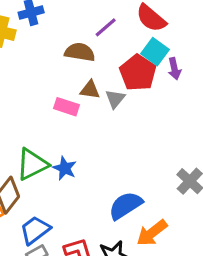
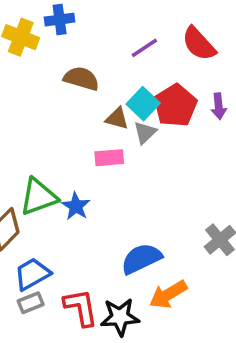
brown semicircle: (80, 52) -> (81, 78), moved
cyan square: (155, 52) -> (143, 104), moved
pink rectangle: (67, 107) -> (109, 158), moved, turned -30

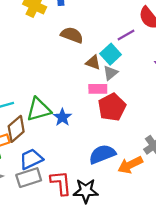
purple line: (144, 48) -> (126, 35), moved
red pentagon: (175, 106) -> (112, 107), moved
pink rectangle: (109, 158) -> (98, 89), moved
orange arrow: (168, 294) -> (130, 165), moved
gray rectangle: (31, 303) -> (29, 178), size x1.5

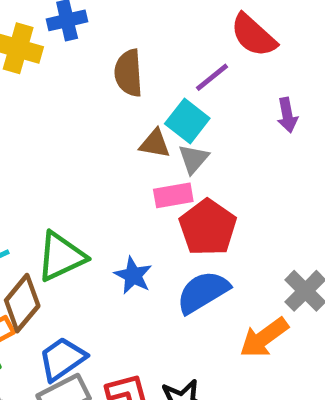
brown semicircle: (72, 35) -> (128, 73), moved, turned -105
blue star: (62, 117) -> (133, 275), moved
blue semicircle: (102, 154) -> (203, 292), moved

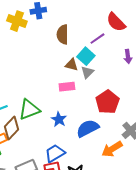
pink rectangle: (173, 195) -> (67, 87), moved
red pentagon: (208, 228) -> (107, 102), moved
blue trapezoid: (62, 359) -> (55, 153), moved

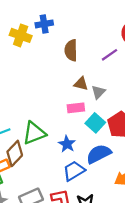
cyan square: (86, 56) -> (95, 123), moved
blue trapezoid: (55, 153) -> (74, 171), moved

